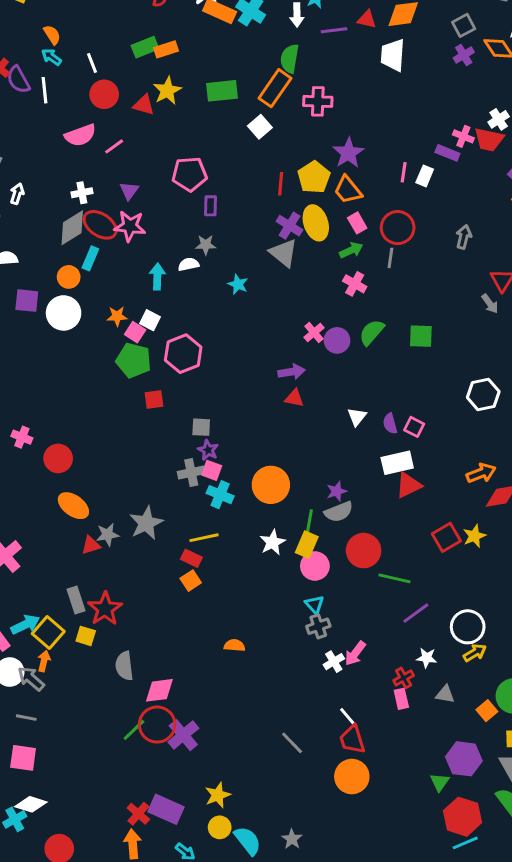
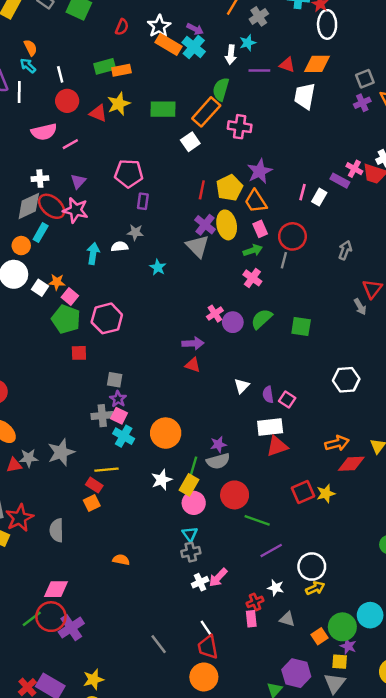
white square: (150, 320) -> (40, 288), moved
gray semicircle: (124, 666) -> (57, 530), moved

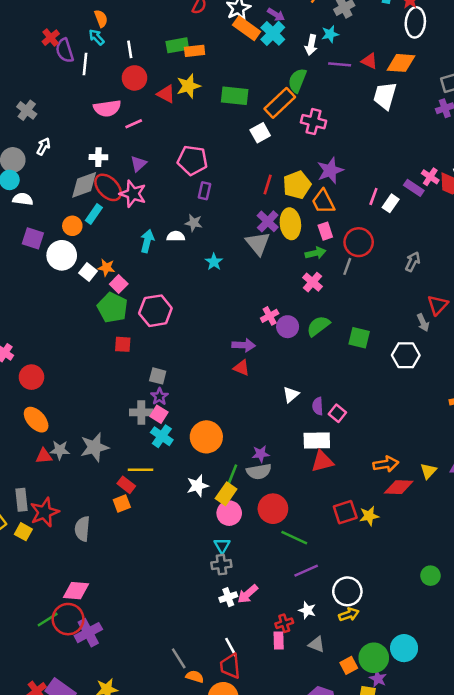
white hexagon: (346, 380) -> (406, 355), moved
orange semicircle: (121, 560) -> (195, 677), moved

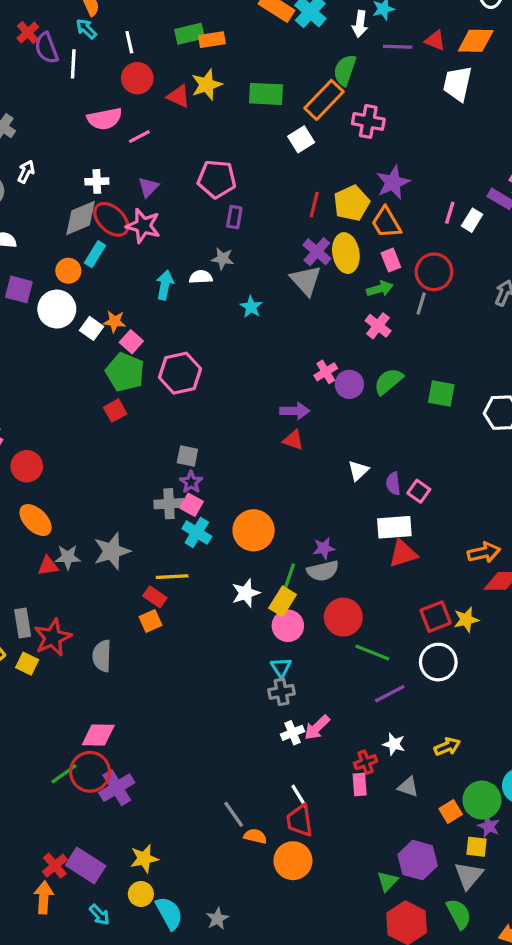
red square: (123, 344) -> (115, 411), moved, turned -30
white circle: (347, 591) -> (438, 662), moved

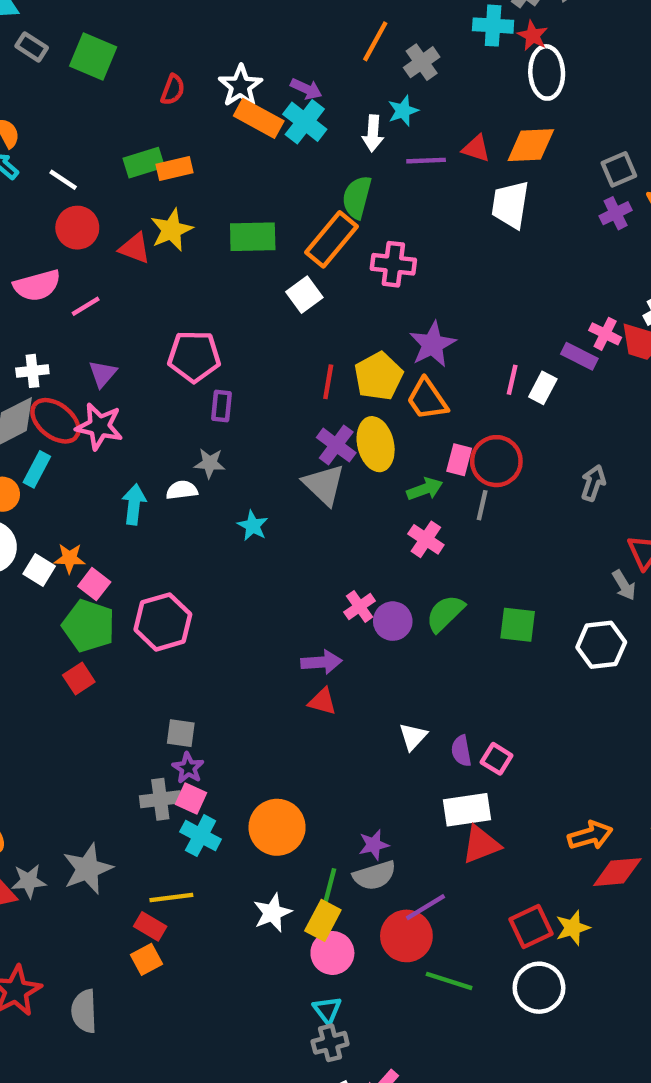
white line: (129, 42) -> (63, 180), turned -40
pink rectangle: (391, 260) -> (459, 460), moved, turned 40
purple line: (390, 694) -> (425, 907), moved

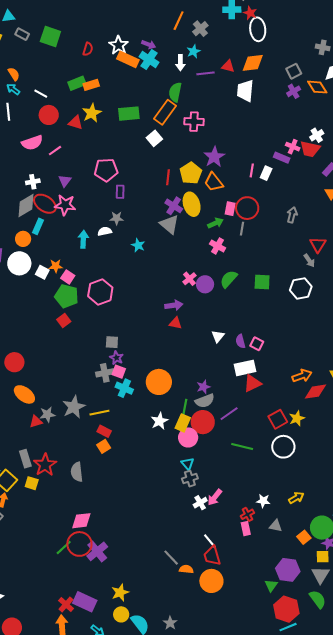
yellow line: (171, 898) -> (99, 413), moved
red circle: (406, 936) -> (203, 422), moved

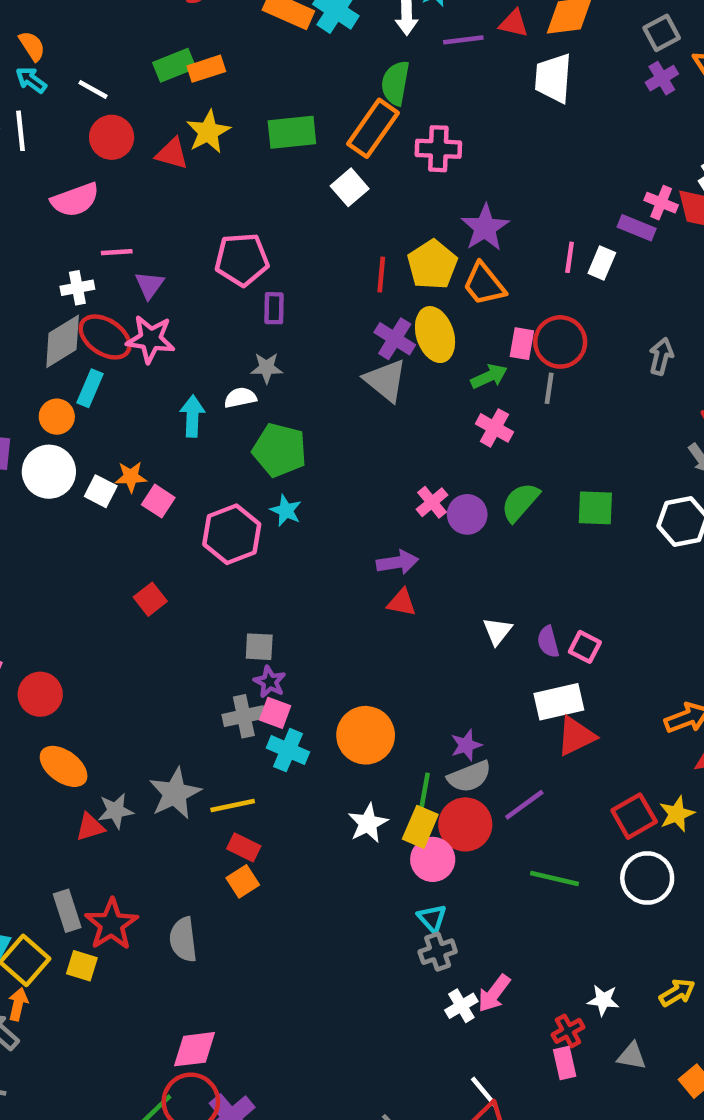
pink line: (55, 151) -> (117, 252), moved, turned 32
cyan star: (138, 245) -> (286, 511), moved
green pentagon: (67, 296) -> (280, 450), moved

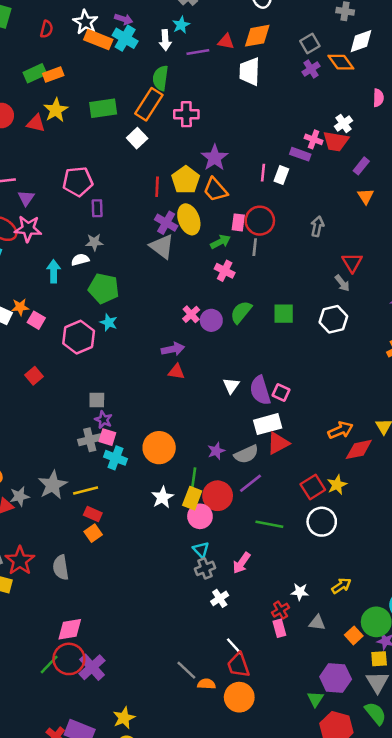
purple semicircle: (548, 642) -> (260, 390), size x1.6
gray semicircle: (469, 777) -> (246, 454), moved
pink arrow: (494, 993) -> (242, 563), moved

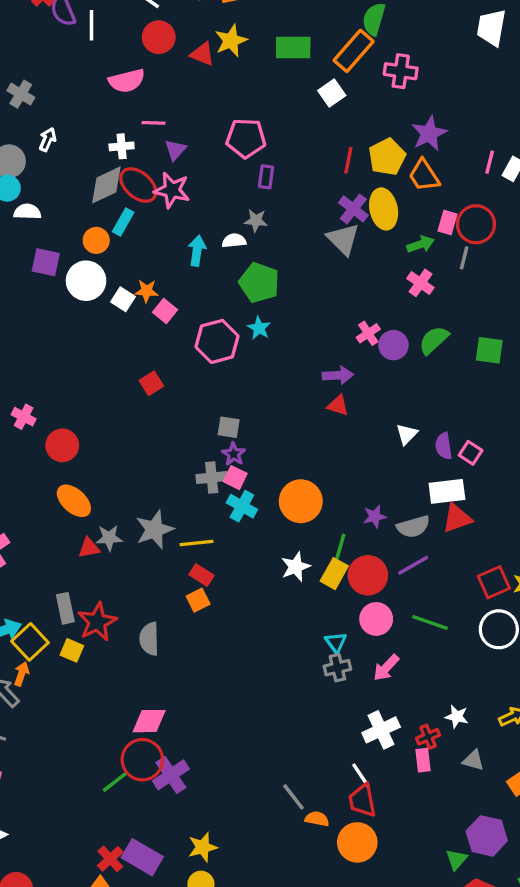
purple semicircle: (260, 390) -> (444, 446), size x0.7
pink circle: (200, 516) -> (376, 619), moved
white cross: (220, 598) -> (381, 730), moved, size x1.5
green line: (49, 664) -> (115, 782), moved

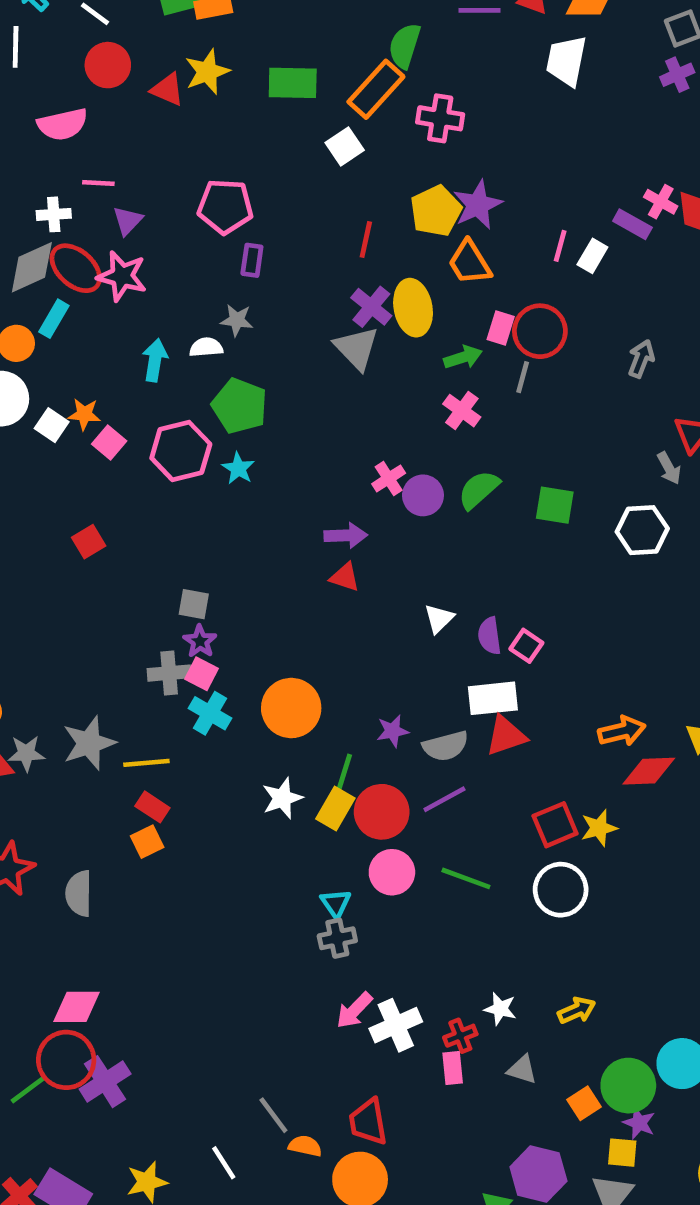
yellow pentagon: (387, 157) -> (436, 211), moved
pink hexagon: (217, 341) -> (181, 451), moved
pink arrow: (386, 668) -> (354, 1010), moved
white line: (361, 775) -> (224, 1163), moved

